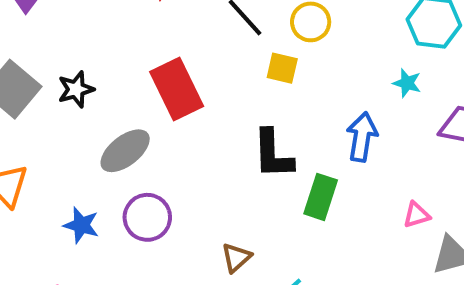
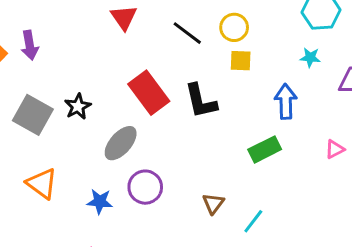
yellow square: (282, 68) -> (241, 61), moved
black L-shape: (273, 154) -> (201, 101), moved
green rectangle: (321, 197) -> (265, 149), turned 56

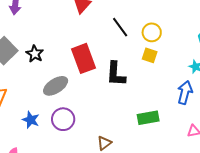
blue arrow: (286, 101) -> (185, 92), moved
black star: (78, 106) -> (35, 54), turned -30

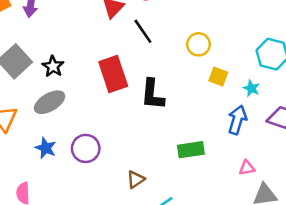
black line: (120, 27) -> (143, 31), moved
yellow square: (150, 55) -> (218, 76), moved
gray ellipse: (56, 86) -> (50, 102), moved

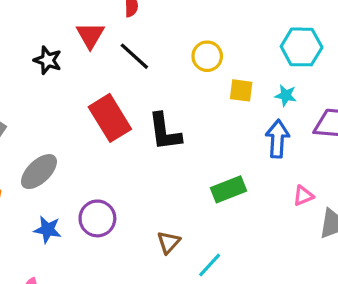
black star: (53, 66) -> (48, 60), moved

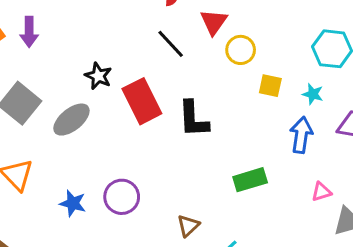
red triangle: (90, 35) -> (214, 22), moved
black star: (48, 60) -> (98, 76), moved
gray ellipse: (39, 172) -> (71, 120), moved

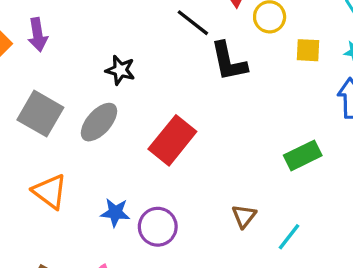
red rectangle: (142, 101) -> (172, 140), moved, turned 75
black L-shape: (193, 119) -> (229, 61), moved
purple circle: (122, 197) -> (158, 227), moved

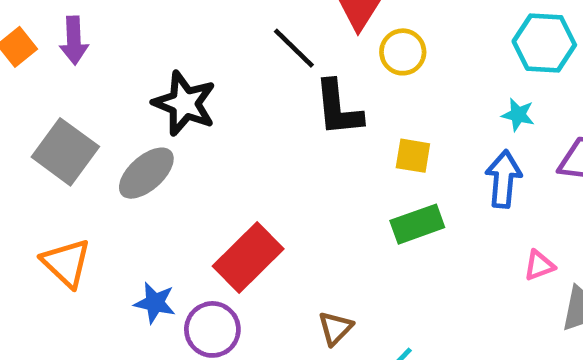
yellow square: (308, 50) -> (413, 156), moved
black star: (120, 70) -> (184, 103), size x1.5
red rectangle: (172, 140) -> (248, 258), moved
green rectangle: (303, 155) -> (417, 224), moved

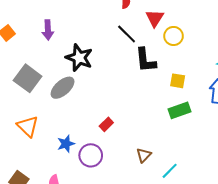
purple arrow: (74, 40) -> (48, 30), moved
red rectangle: (248, 258) -> (106, 124), size x0.5
blue star: (155, 303) -> (66, 144), turned -30

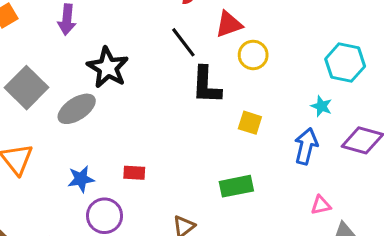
red triangle: (155, 18) -> (229, 24), turned 30
green rectangle: (179, 110) -> (236, 186), moved
red rectangle: (106, 124) -> (134, 173), turned 40
blue star: (66, 144) -> (81, 179), moved

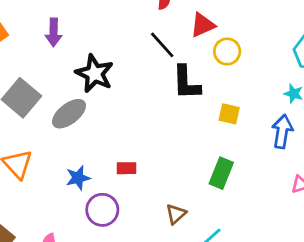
green rectangle: (236, 186) -> (221, 173), turned -52

